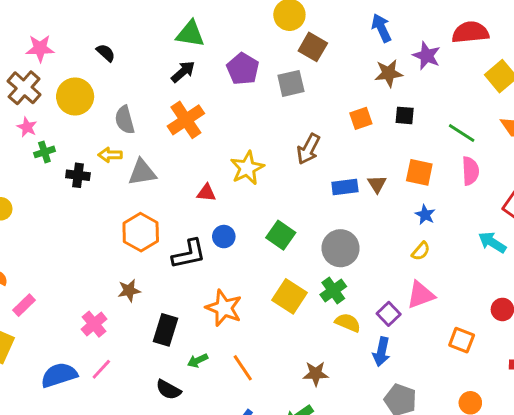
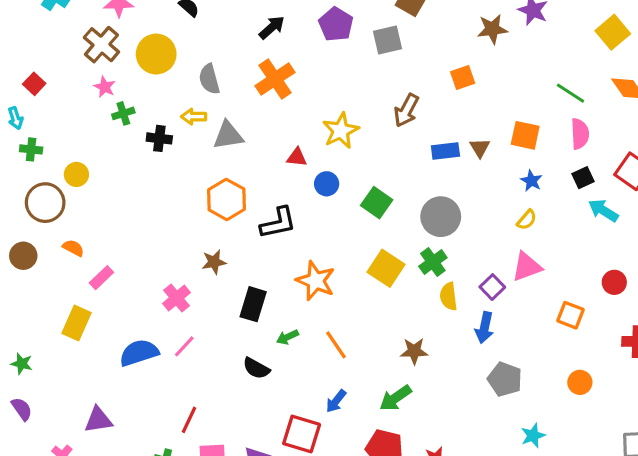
black square: (405, 115) -> (583, 178), moved, turned -30
blue circle: (224, 237) -> (327, 184), moved
yellow semicircle: (348, 323) -> (449, 296), turned -120

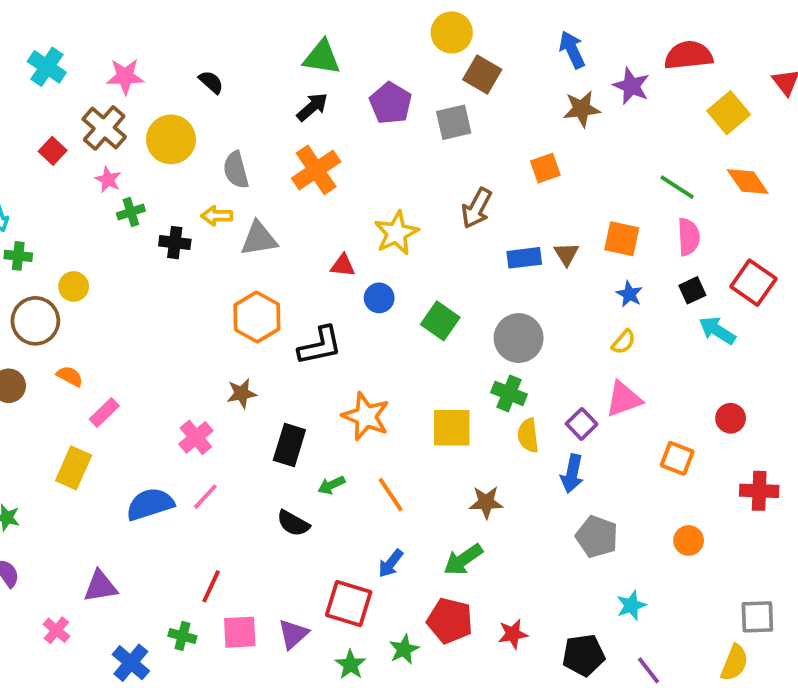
red square: (34, 84) -> (53, 151), moved
green cross: (433, 262) -> (509, 393), turned -32
yellow square: (386, 268) -> (452, 428), moved, turned -33

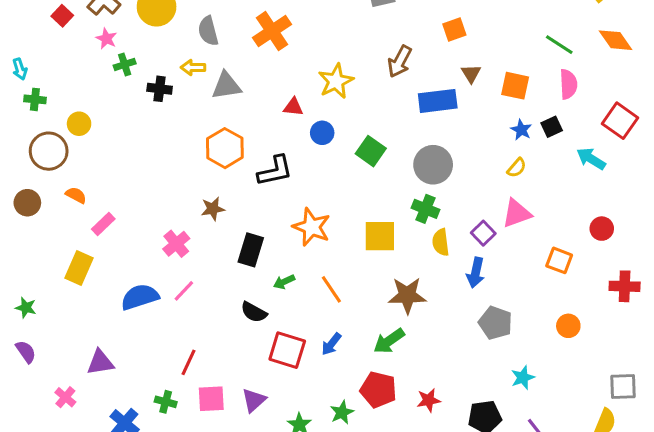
brown triangle: (566, 254) -> (471, 74), moved
blue rectangle: (524, 258) -> (438, 101), size x1.4
black square: (692, 290) -> (552, 127), moved
brown star: (486, 502) -> (407, 295), size x1.4
red square: (349, 604) -> (287, 350), moved

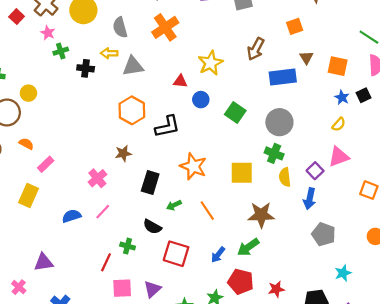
blue semicircle: (140, 297) -> (72, 216), size x0.7
blue arrow: (331, 344) -> (218, 255), moved
green cross: (166, 402) -> (128, 246), moved

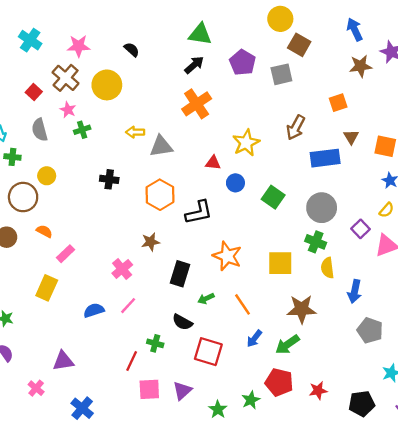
gray semicircle: (120, 27) -> (40, 130), moved
black cross: (86, 68) -> (109, 179), moved
purple square: (315, 171) -> (361, 229), moved
blue arrow: (218, 255) -> (254, 339), moved

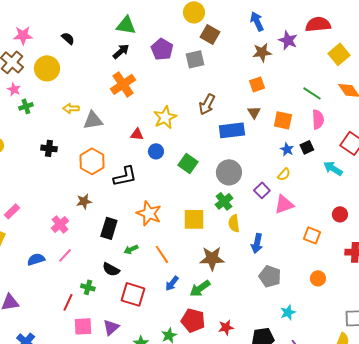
orange square: (338, 103) -> (257, 84), moved
green cross: (316, 242) -> (224, 201), turned 30

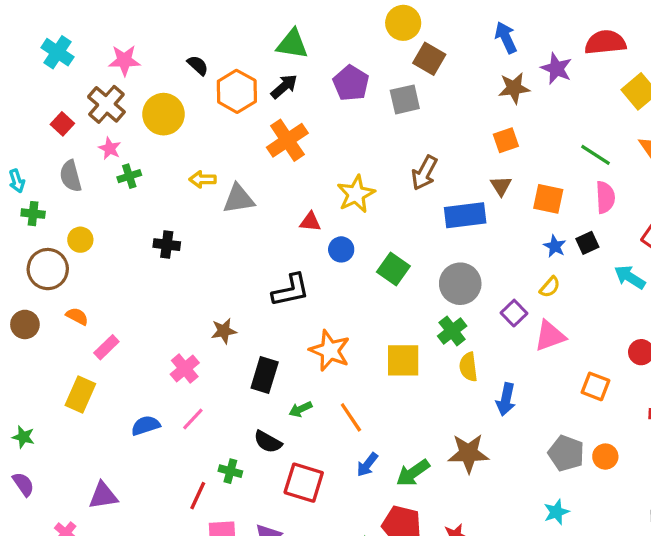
orange hexagon: (92, 161) -> (237, 91), moved
brown star: (212, 258) -> (468, 453), moved
gray pentagon: (270, 276) -> (566, 453), moved

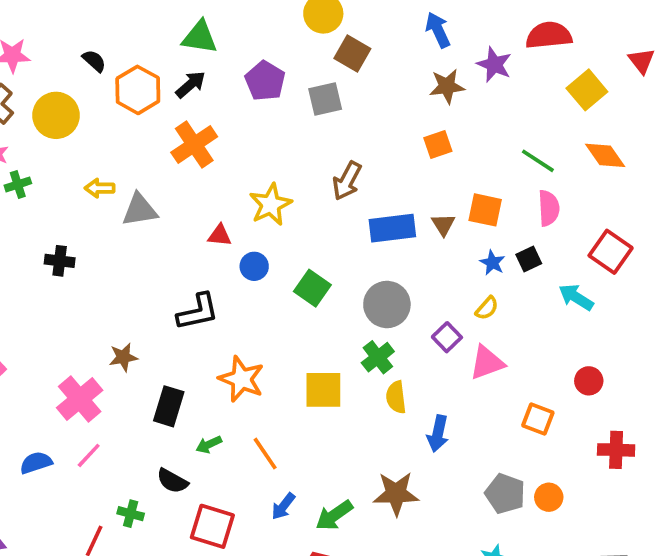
brown triangle: (501, 186) -> (443, 224), moved
pink cross: (185, 368) -> (80, 399), size x1.4

